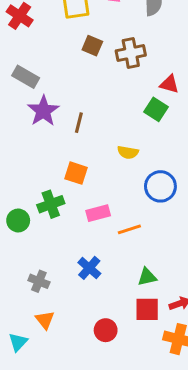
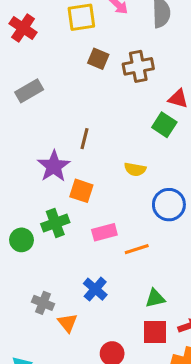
gray rectangle: (26, 77) -> (29, 91), turned -60
purple star: (43, 111) -> (54, 166), moved
orange triangle: (45, 320) -> (68, 323), moved

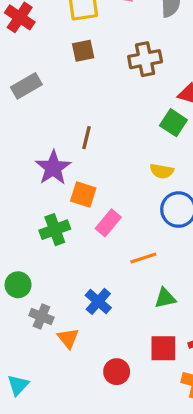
brown square: (98, 59) -> (83, 51), moved, turned -35
yellow semicircle: (135, 169) -> (162, 171), moved
pink rectangle: (104, 232) -> (108, 223), moved, turned -35
green circle: (21, 240) -> (18, 285), moved
green triangle: (155, 298) -> (165, 298), moved

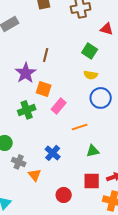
green square: (173, 123) -> (90, 51), moved

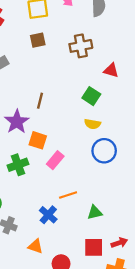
orange line: (80, 127) -> (68, 195), moved
orange triangle: (35, 175) -> (35, 246), moved, turned -32

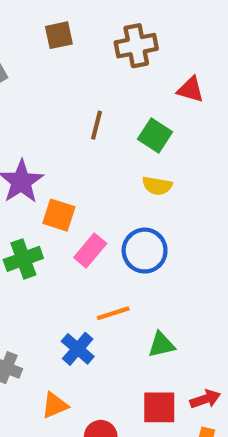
brown line: (40, 101) -> (96, 125), moved
blue circle: (104, 151) -> (145, 251), moved
orange triangle: (35, 246) -> (55, 405), turned -42

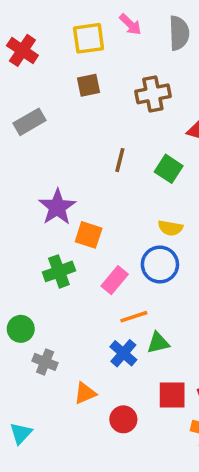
yellow semicircle: (157, 186) -> (170, 228), moved
pink rectangle: (90, 251) -> (115, 280), moved
green triangle: (161, 345) -> (158, 343), moved
blue cross: (78, 349) -> (123, 353), moved

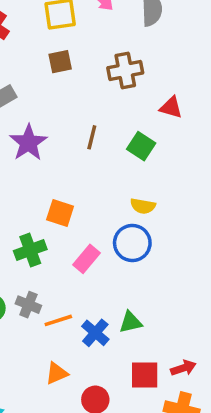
purple star: (57, 207) -> (28, 143), moved
orange line: (134, 317) -> (58, 320), moved
gray cross: (45, 362) -> (28, 305), moved

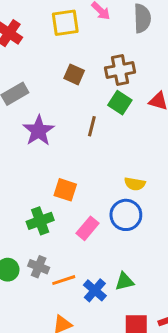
brown square: (60, 62) -> (74, 74), moved, turned 36
green square: (141, 146) -> (120, 103), moved

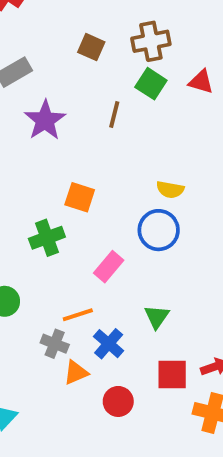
pink rectangle: (87, 228) -> (109, 267), moved
gray cross: (39, 267) -> (55, 344), moved
green triangle: (124, 282) -> (157, 317), turned -42
blue cross: (95, 290) -> (109, 344), moved

